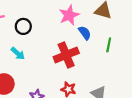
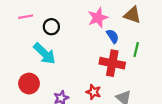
cyan arrow: (18, 53) -> (45, 54), size x1.6
red cross: (66, 55) -> (112, 63), moved, turned 30

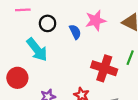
blue semicircle: (113, 36) -> (75, 32), moved

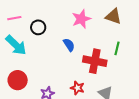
blue semicircle: (75, 32) -> (69, 45), moved
cyan arrow: (37, 50) -> (16, 45), moved

